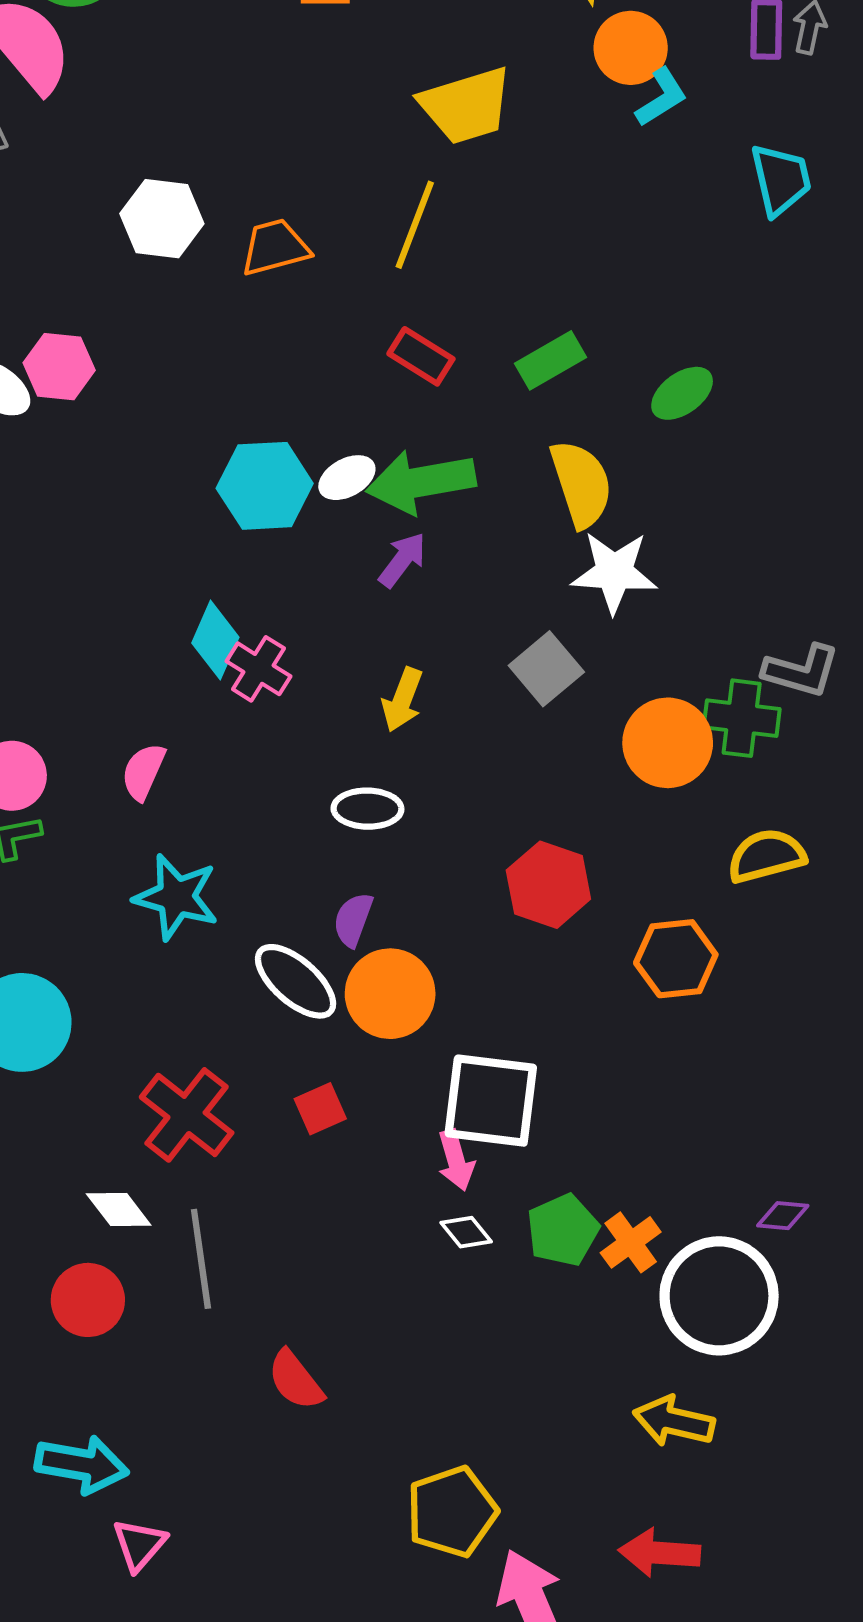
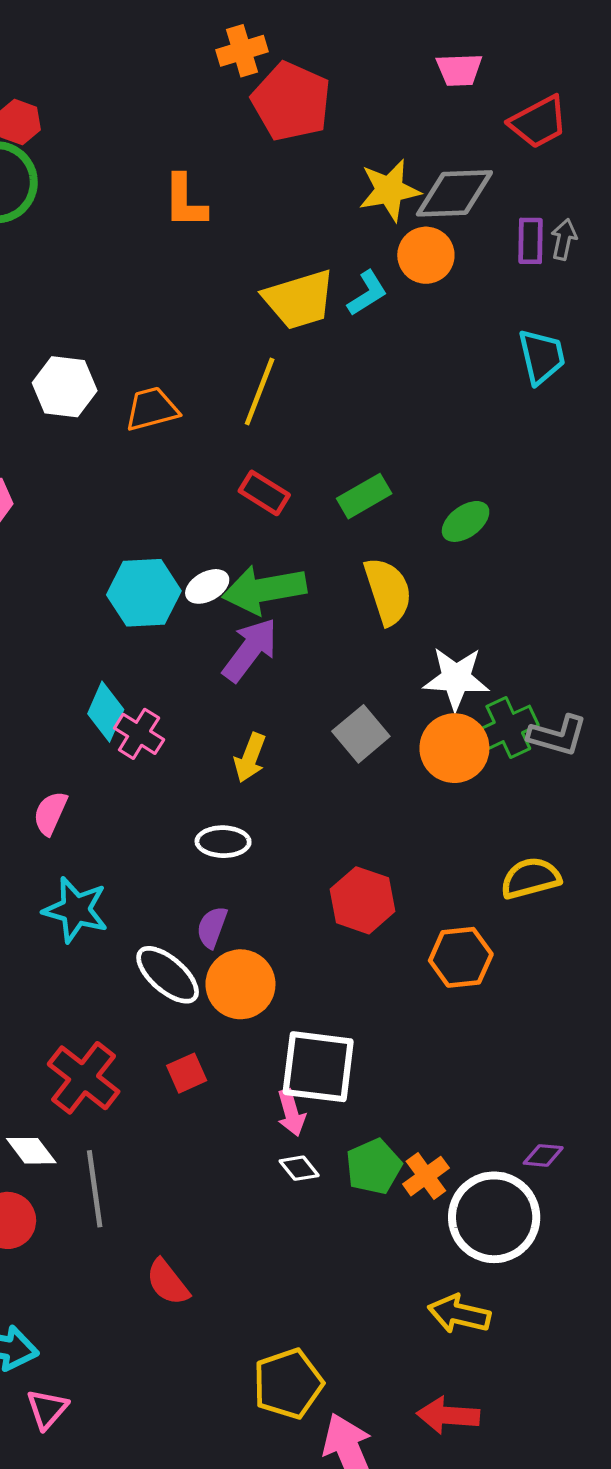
cyan L-shape: (661, 97) -> (367, 293), moved
purple arrow: (402, 560) -> (250, 650), size x1.5
white star: (614, 572) -> (456, 678), moved
green cross: (742, 718) -> (508, 728), moved, turned -32
orange circle: (668, 743) -> (454, 748), moved

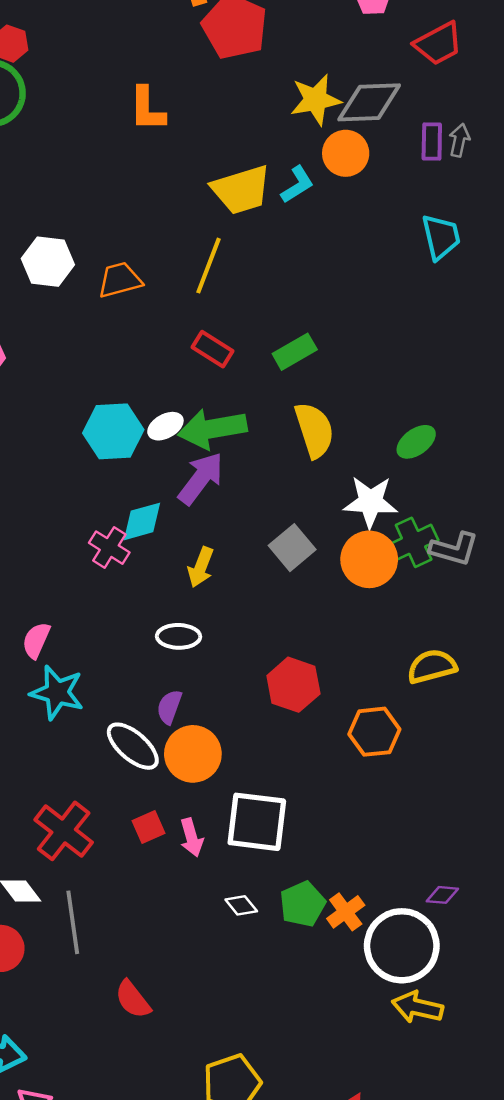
green ellipse: (466, 521) -> (416, 442), moved
cyan diamond: (106, 712) -> (142, 521), moved, turned 51
pink semicircle: (50, 813) -> (36, 640), moved
pink arrow: (291, 1113) -> (192, 837), moved
yellow arrow: (459, 1314) -> (417, 1007), moved

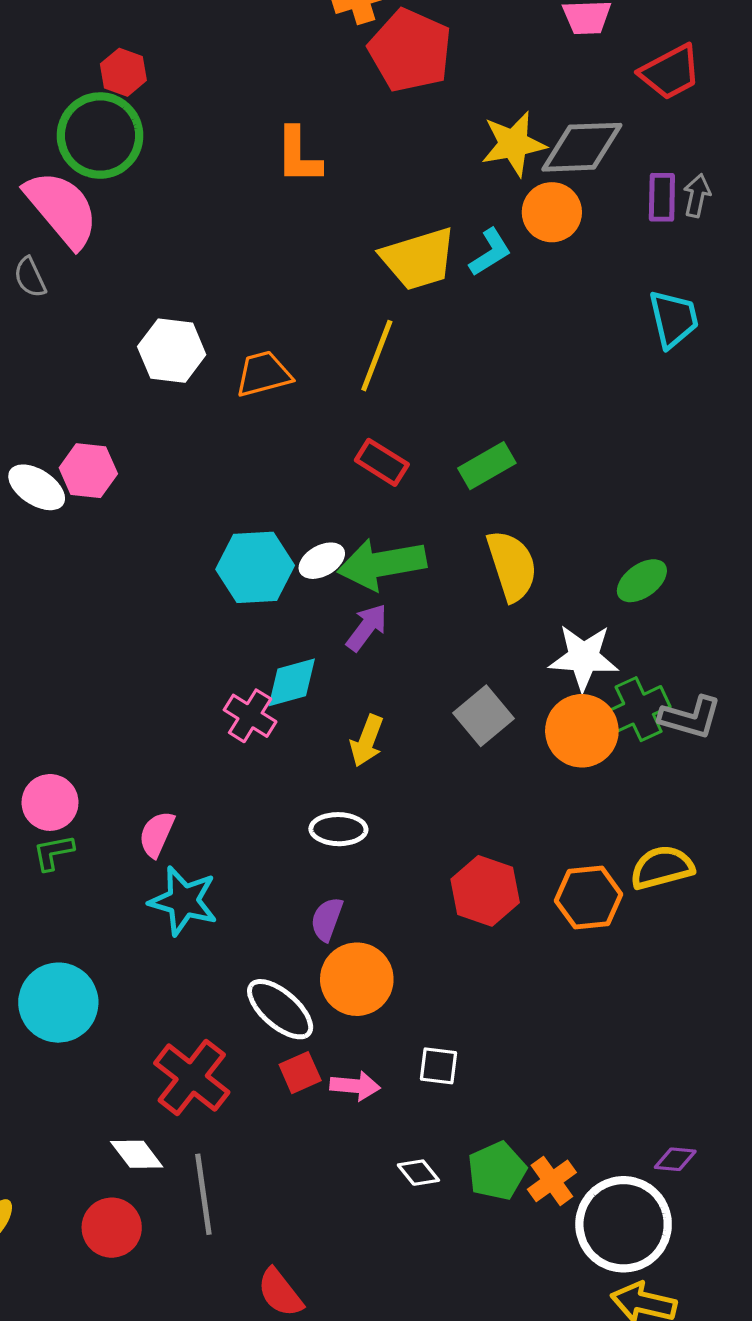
purple arrow: (201, 478) -> (367, 627), size x0.7
orange hexagon: (374, 732) -> (589, 897), moved
white ellipse: (133, 746) -> (280, 1009), moved
white square: (257, 822) -> (438, 1066), size x0.5
pink arrow: (192, 837) -> (355, 1086), turned -69

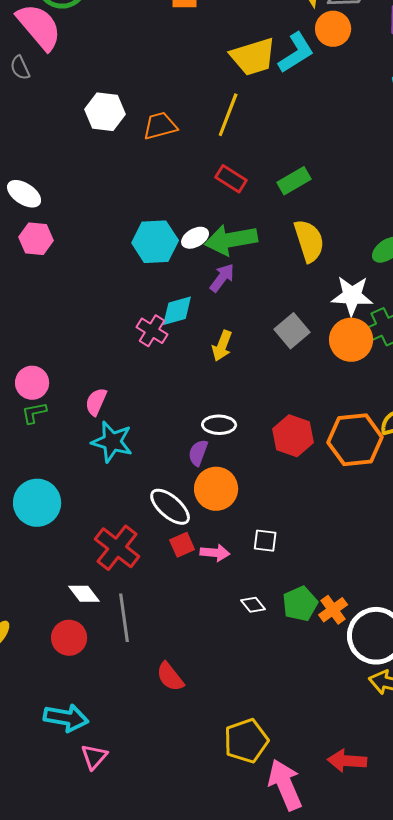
cyan L-shape: (490, 252) -> (296, 53), size x1.4
pink hexagon: (88, 471) -> (36, 239), moved
white ellipse: (338, 829) -> (219, 425), moved
orange hexagon: (589, 897) -> (355, 440), size x1.4

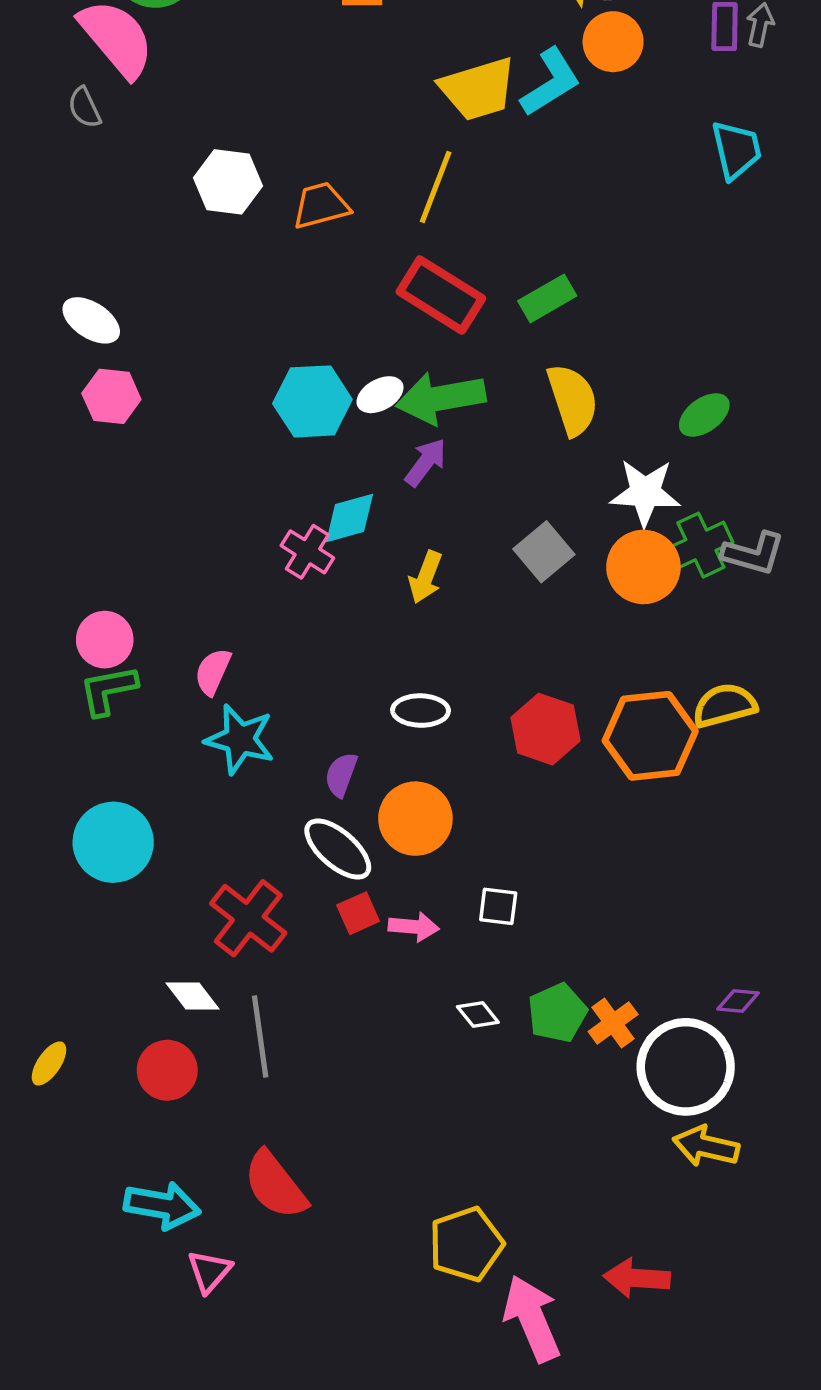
red rectangle: (231, 179) -> (441, 295), size x1.6
green L-shape: (34, 413) -> (108, 690), size x1.4
purple semicircle: (198, 453) -> (341, 775), moved
red semicircle: (170, 677) -> (275, 1185), moved, size x1.4

